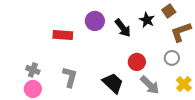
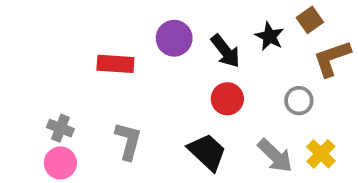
gray circle: (172, 58) -> (299, 101), moved
red circle: (137, 62) -> (227, 99), moved
yellow cross: (184, 84) -> (321, 154), moved

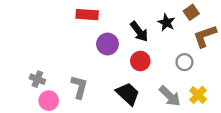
purple circle: (174, 38) -> (108, 44), moved
red rectangle: (115, 64) -> (87, 15), moved
pink circle: (60, 163) -> (49, 101), moved

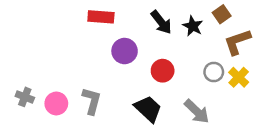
black arrow: (139, 32) -> (161, 22), moved
gray cross: (37, 79) -> (25, 97), moved
yellow cross: (198, 95) -> (239, 77), moved
pink circle: (49, 101) -> (56, 103), moved

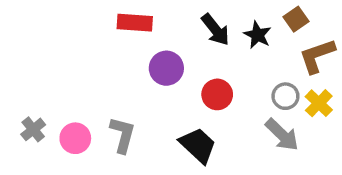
gray cross: (25, 97) -> (33, 129), turned 30
gray arrow: (197, 111) -> (282, 135), moved

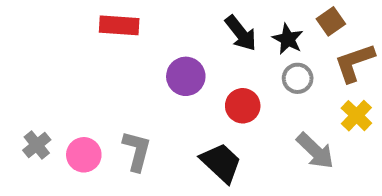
red rectangle: (135, 23) -> (119, 25), moved
gray circle: (285, 96) -> (298, 78), moved

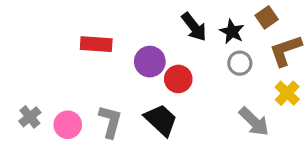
red rectangle: (119, 25) -> (96, 44), moved
red circle: (243, 106) -> (178, 79), moved
black trapezoid: (221, 163) -> (161, 120), moved

